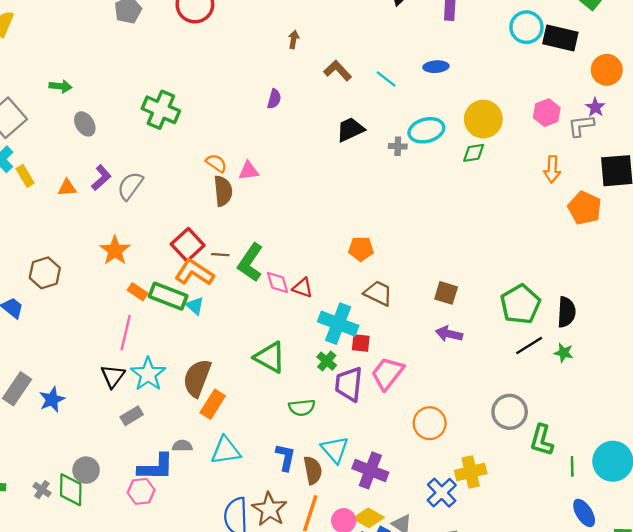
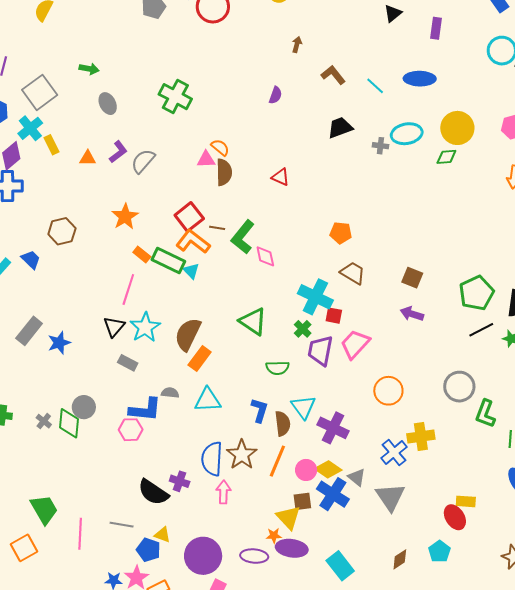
blue ellipse: (436, 67) -> (420, 79), size x1.4
pink triangle: (249, 171) -> (206, 159), moved
red triangle: (303, 288) -> (281, 177), moved
gray rectangle: (132, 416) -> (128, 363), turned 54

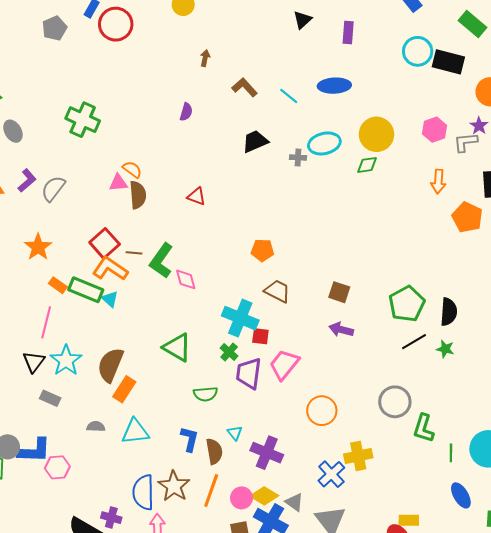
cyan triangle: (303, 407) -> (235, 433), size x0.6
blue L-shape: (145, 410) -> (34, 451), moved

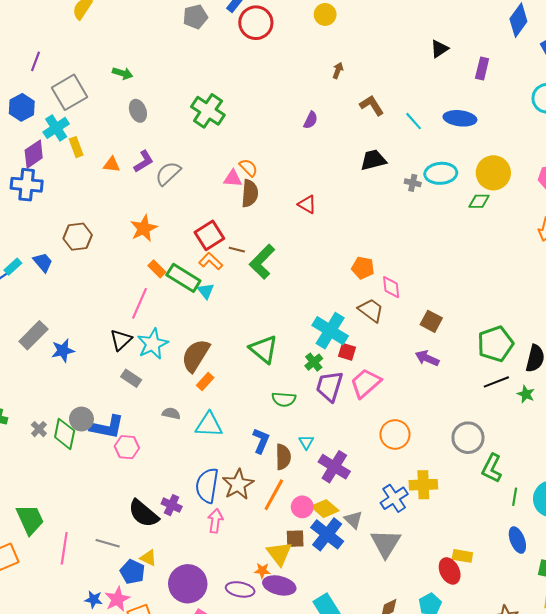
orange L-shape: (110, 269) -> (211, 261), size x0.7
pink diamond: (186, 279) -> (391, 287), moved
orange rectangle: (124, 389) -> (205, 381), size x0.7

